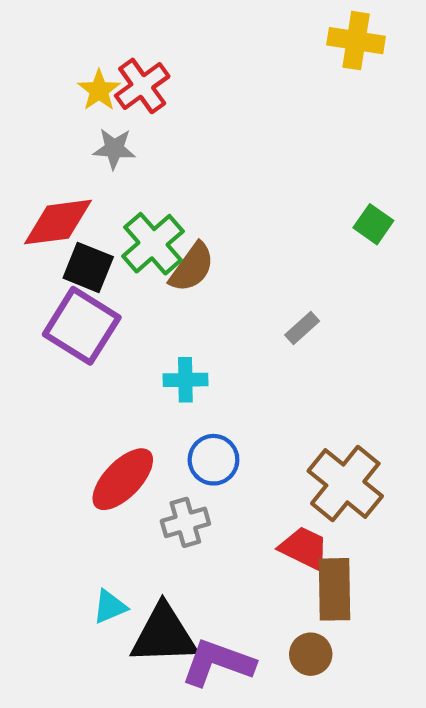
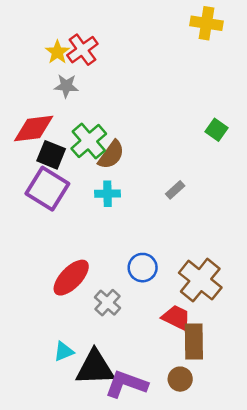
cyan cross: (185, 380) -> (108, 194), moved
blue circle: (213, 460) -> (143, 268), moved
gray cross: (185, 522) -> (108, 303), turned -32

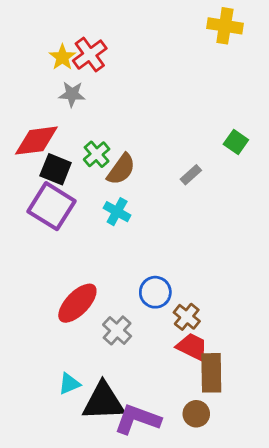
green cross: (89, 141) -> (97, 154), size x0.7
gray rectangle: (175, 190) -> (191, 175), moved
cyan cross: (108, 194) -> (117, 212), turned 30
brown cross: (200, 280) -> (187, 317), moved, size x0.6

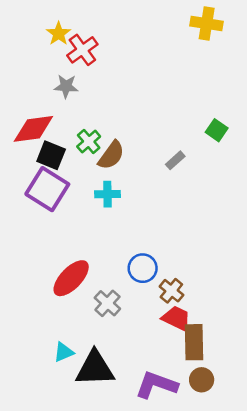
yellow star: (62, 57) -> (59, 34), moved
cyan cross: (117, 212) -> (107, 194), turned -30
brown circle: (196, 414) -> (202, 380), moved
purple L-shape: (138, 419) -> (156, 385), moved

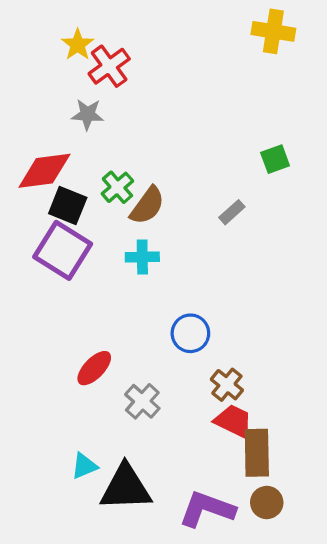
green square: (217, 130) -> (275, 159), moved, turned 35
blue circle: (143, 268) -> (190, 333), moved
red ellipse: (71, 278) -> (94, 368), size x0.7

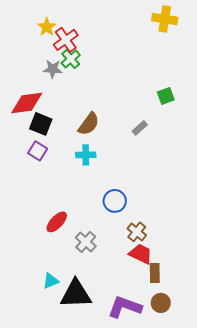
green cross: (117, 187) -> (71, 59), moved
purple square: (63, 250) -> (38, 151), size x0.6
brown rectangle: (257, 453) -> (155, 273), size x0.7

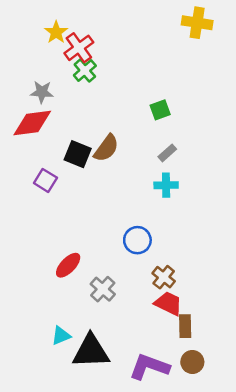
gray star: (53, 69) -> (42, 92), moved
green square: (166, 96) -> (160, 110), moved
black square: (41, 124) -> (78, 154), moved
cyan cross: (86, 155) -> (166, 185), moved

